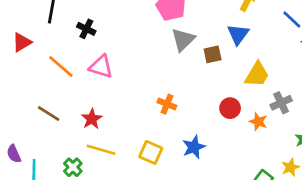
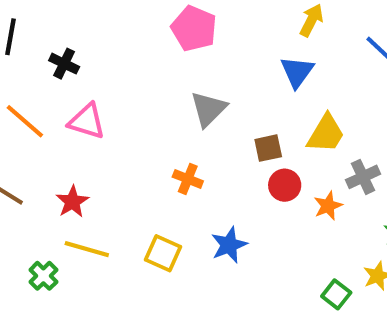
gray triangle: (183, 40) -> (208, 109), moved
brown square: (213, 54) -> (268, 148), moved
orange star: (258, 122) -> (328, 206), turned 30

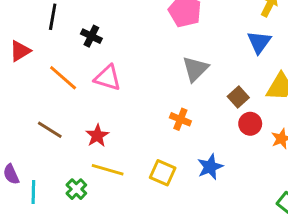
brown square: (268, 148) -> (238, 97), turned -30

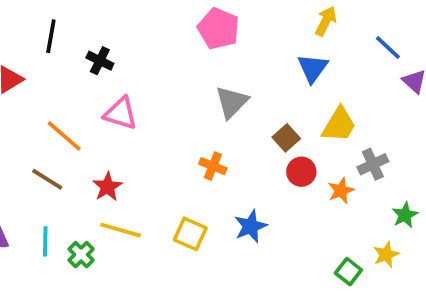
orange line: (63, 78) -> (64, 136), moved
cyan line: (33, 192) -> (45, 241), moved

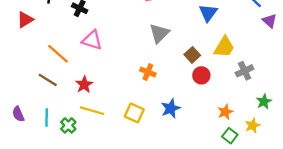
orange star: (341, 191) -> (225, 112), moved

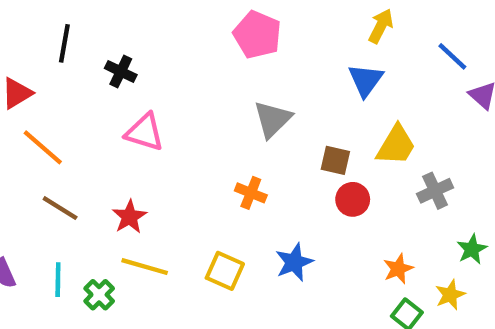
orange line: (58, 54) -> (43, 147), moved
brown square: (192, 55) -> (335, 160), turned -35

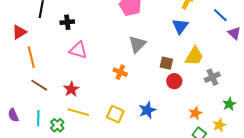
black cross: (121, 72) -> (67, 22), turned -32
orange line: (43, 147) -> (31, 57), turned 35
orange cross: (251, 193) -> (120, 72), moved

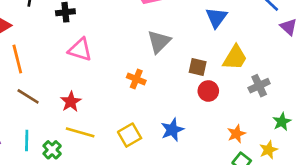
yellow square: (115, 114) -> (130, 135), turned 36

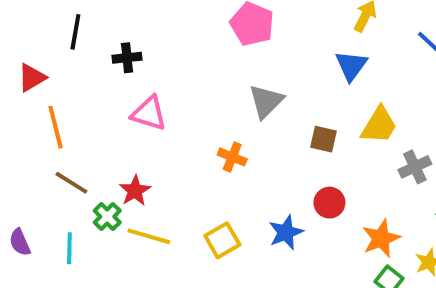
red circle: (208, 91) -> (329, 203), moved
orange star: (236, 134) -> (381, 238), size x1.4
green cross: (52, 150) -> (107, 217), moved

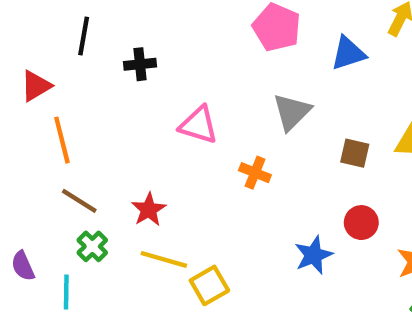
blue triangle: (351, 66) -> (348, 53), moved, turned 36
pink triangle: (149, 113) -> (199, 125), moved
green cross: (107, 217) -> (92, 246), moved
yellow square: (222, 240) -> (209, 285), moved
cyan line: (69, 248) -> (66, 292), moved

